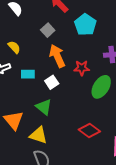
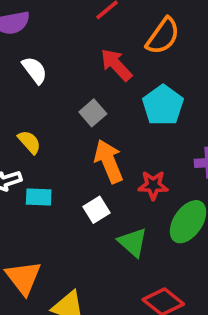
cyan rectangle: (28, 74) -> (39, 197), moved
green triangle: (44, 107) -> (133, 242), moved

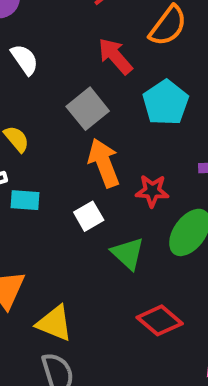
gray square: (93, 113) -> (88, 109), size x1.4

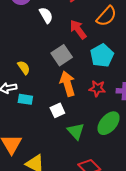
white semicircle: (25, 59) -> (46, 15), moved
red star: (152, 191) -> (97, 88), moved

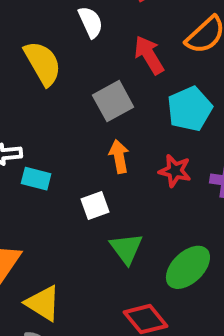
yellow semicircle: (24, 68) -> (43, 63), moved, size x1.6
orange arrow: (68, 84) -> (119, 156), size x0.7
green ellipse: (109, 123) -> (188, 267), moved

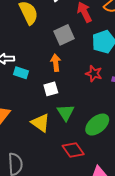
orange arrow: (119, 156) -> (56, 63), moved
yellow triangle: (43, 303) -> (41, 123), moved

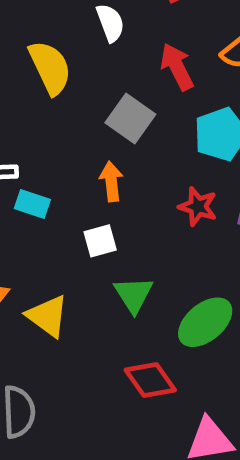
gray square: (64, 35) -> (130, 118), turned -30
yellow triangle: (41, 123) -> (48, 316), moved

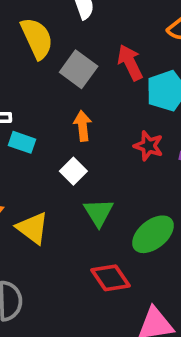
red arrow: (177, 67) -> (130, 63), moved
gray square: (130, 118) -> (79, 69), moved
white square: (100, 241) -> (73, 171), turned -30

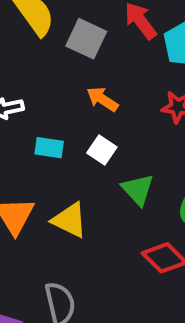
orange arrow: (83, 126) -> (102, 99), turned -40
cyan rectangle: (22, 142) -> (49, 148), moved

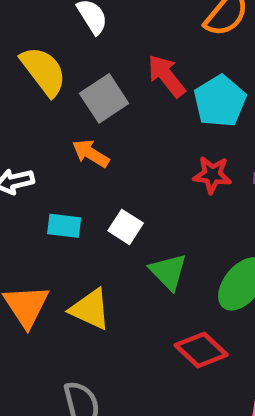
gray square: (86, 39) -> (104, 98), turned 33
orange arrow: (102, 99) -> (91, 153), moved

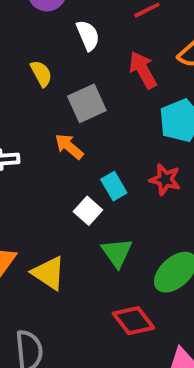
yellow semicircle: (43, 71) -> (41, 74), size x0.6
red arrow: (166, 76) -> (143, 70), moved
cyan rectangle: (64, 226) -> (114, 186), moved, turned 44

